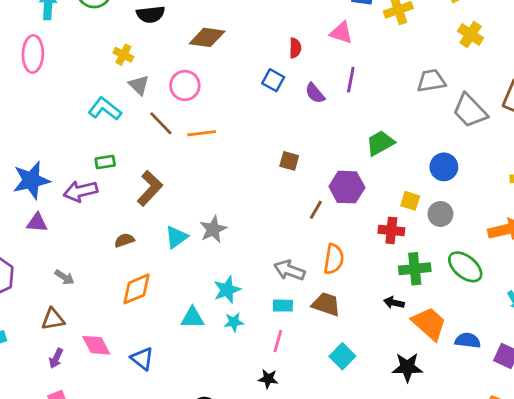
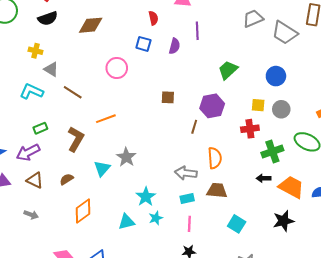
pink circle: (185, 85) -> (117, 68), moved
purple semicircle: (315, 93) -> (175, 46), turned -112
orange line: (202, 133) -> (106, 119), moved
brown triangle: (53, 319) -> (35, 180), moved, turned 48

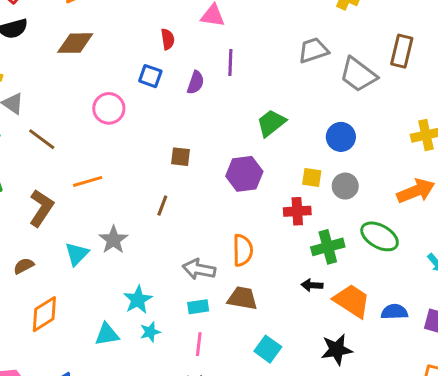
brown line: (194, 127) -> (162, 206), moved

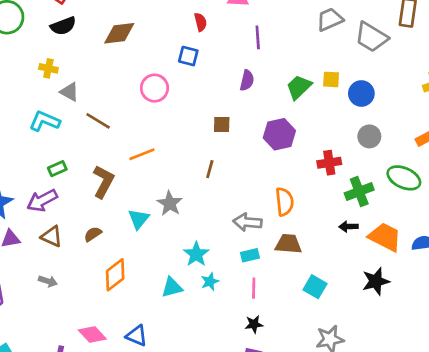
purple semicircle: (196, 82) -> (247, 80), moved
yellow square: (312, 177) -> (331, 79), moved

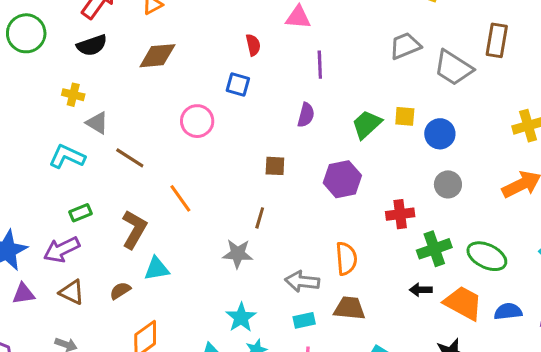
orange line: (142, 154) -> (180, 198), turned 75
green ellipse: (404, 178) -> (487, 256), moved
gray star: (170, 203) -> (238, 254), moved, turned -30
cyan triangle: (139, 219) -> (157, 269), moved, turned 40

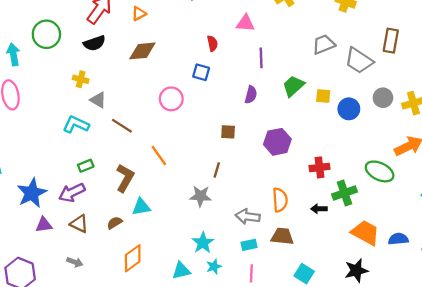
green trapezoid: (367, 124) -> (293, 86), moved
gray circle: (448, 184) -> (383, 98), moved
green ellipse: (487, 256) -> (380, 171), moved
black arrow: (421, 290) -> (319, 209), moved

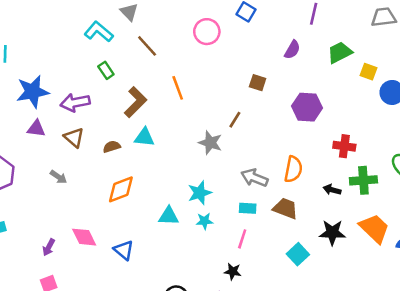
green rectangle: (86, 166) -> (106, 70), moved, turned 63
black star: (356, 271) -> (332, 233), moved

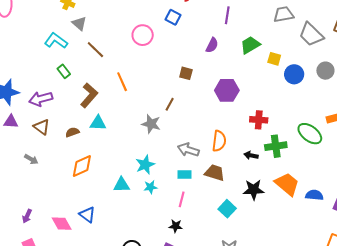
pink diamond: (84, 237) -> (62, 224), moved

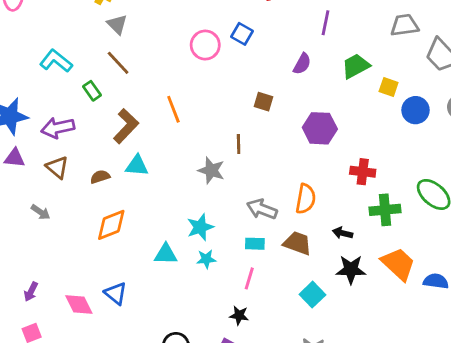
blue square: (173, 17) -> (242, 34), moved
cyan L-shape: (56, 41) -> (56, 61), moved
brown line: (95, 50) -> (118, 63), moved
brown line: (170, 104) -> (239, 144), turned -32
black arrow: (251, 155) -> (343, 233), moved

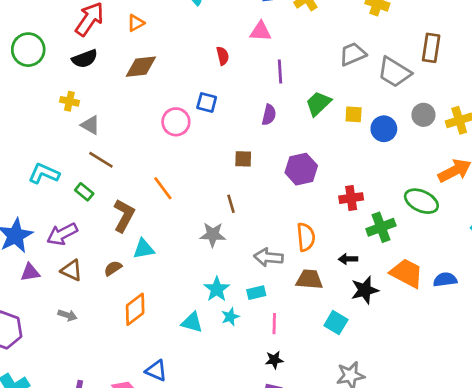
cyan rectangle: (255, 244) -> (256, 293), moved
cyan triangle: (166, 254) -> (192, 322), turned 30

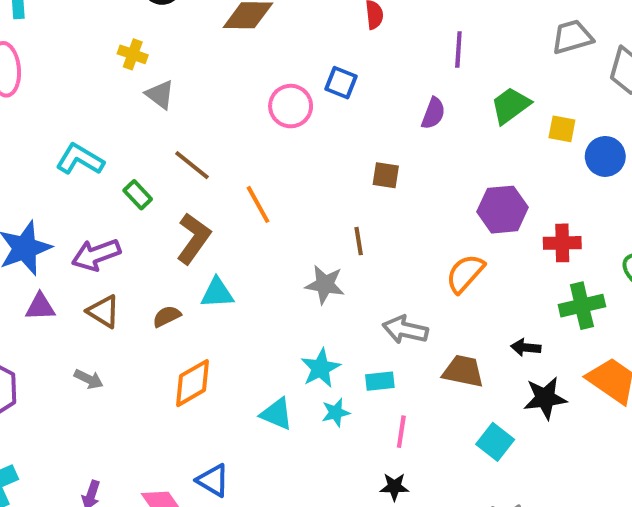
brown line: (101, 160) -> (192, 165), moved
purple hexagon: (301, 169) -> (503, 210), moved
red cross: (351, 198) -> (562, 243), moved
orange semicircle: (306, 237) -> (465, 273), moved, turned -140

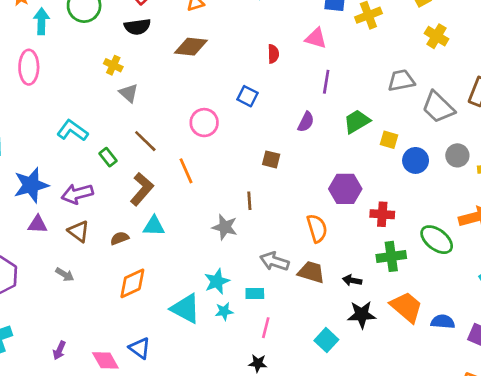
pink circle: (291, 106) -> (204, 123), moved
orange semicircle: (465, 273) -> (317, 228), turned 116
brown trapezoid: (463, 371) -> (311, 272), moved
cyan triangle: (277, 414) -> (185, 309), size x1.4

